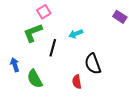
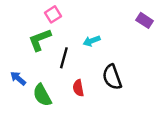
blue arrow: (15, 65) -> (18, 78), turned -32
red semicircle: (77, 82) -> (78, 88), moved

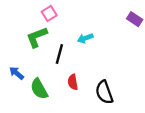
black semicircle: (112, 77) -> (104, 92), moved

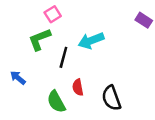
cyan arrow: (85, 38) -> (91, 41), size x1.5
green semicircle: (39, 89) -> (56, 102), moved

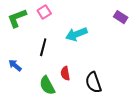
green L-shape: (39, 39) -> (17, 18), moved
black line: (63, 57) -> (43, 47), moved

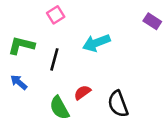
green L-shape: (17, 18) -> (21, 45), moved, turned 35
red semicircle: (65, 73) -> (82, 92), turned 64

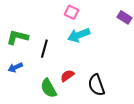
pink square: (56, 15) -> (71, 12), moved, turned -32
blue arrow: (19, 82) -> (15, 67), turned -64

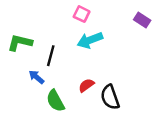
blue arrow: (15, 67) -> (36, 77), moved, turned 64
red semicircle: (67, 76) -> (86, 85), moved

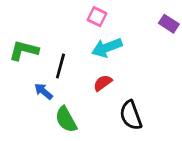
red semicircle: (86, 85) -> (103, 83), moved

